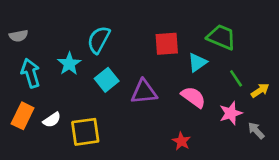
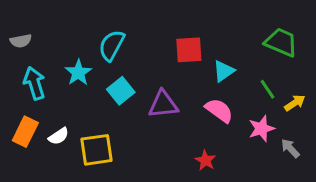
green trapezoid: (221, 37) -> (281, 42), moved

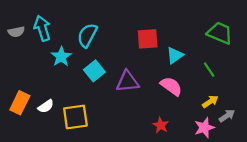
cyan arrow: (34, 83) -> (42, 28), moved
yellow arrow: (295, 103) -> (210, 102), moved
pink star: (261, 129) -> (204, 128), moved
gray arrow: (290, 148) -> (227, 116), turned 98

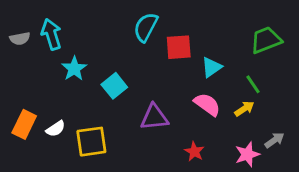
green trapezoid: (220, 33) -> (266, 40), turned -44
cyan semicircle: (87, 35) -> (146, 27), moved
purple triangle: (127, 81) -> (154, 117), moved
yellow arrow: (210, 102) -> (244, 109), moved

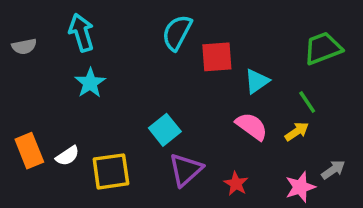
cyan arrow: (51, 34) -> (81, 33), moved
cyan square: (114, 86) -> (165, 130), moved
purple triangle: (154, 117) -> (186, 170), moved, turned -36
orange rectangle: (24, 124) -> (29, 151), turned -48

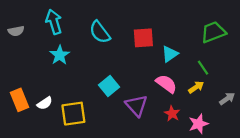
cyan semicircle: (177, 33) -> (100, 32), moved, turned -65
purple triangle: (186, 170) -> (136, 106), moved, turned -30
gray arrow: (333, 170) -> (227, 99), moved
red star: (236, 184) -> (172, 114), moved

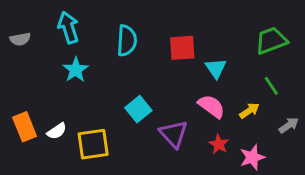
cyan semicircle: (100, 32) -> (127, 41), turned -140
cyan triangle: (170, 54) -> (216, 68), turned -30
green line: (203, 68) -> (271, 86), moved

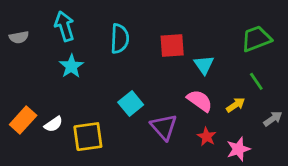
orange rectangle: (25, 127) -> (23, 120), turned 64

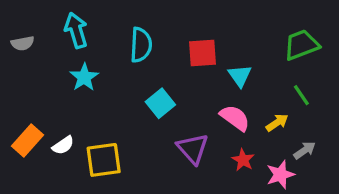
cyan square: (131, 103) -> (160, 103), moved
gray arrow: (273, 119) -> (305, 150), moved

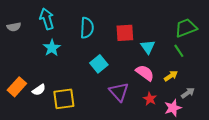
green line: (301, 95) -> (179, 51), moved

